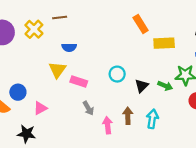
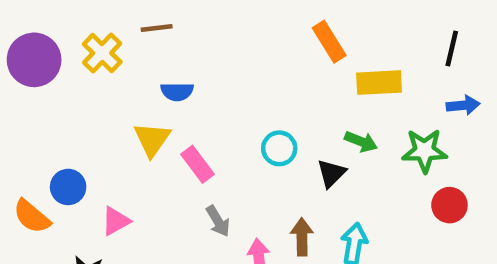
pink rectangle: (79, 82) -> (197, 164), turned 35
green arrow: (165, 86) -> (361, 142), moved

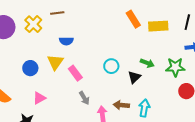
yellow rectangle: (379, 83) -> (158, 26), moved
blue circle: (68, 187) -> (30, 68), moved
brown arrow: (302, 237) -> (121, 105), turned -84

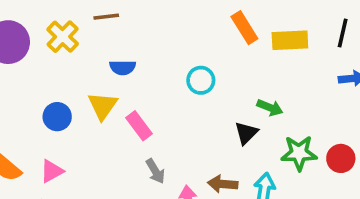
cyan circle: (111, 66) -> (201, 80), moved
green star: (175, 67) -> (299, 153), moved
pink triangle: (39, 98) -> (52, 171), moved

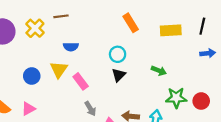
orange rectangle: (244, 28) -> (131, 23), moved
black triangle: (246, 133) -> (119, 75), moved

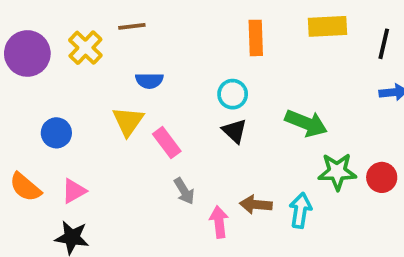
orange rectangle: (131, 23) -> (256, 38), turned 30
yellow rectangle: (171, 30) -> (327, 26), moved
green arrow: (159, 71) -> (306, 123), size x1.5
black triangle: (119, 75) -> (235, 131), turned -32
blue circle: (32, 76) -> (56, 133), moved

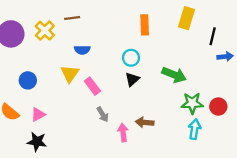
yellow rectangle: (327, 26) -> (187, 18), turned -70
black line: (384, 44) -> (213, 36), moved
black triangle: (235, 131) -> (132, 79), turned 35
cyan arrow: (300, 210) -> (194, 129), moved

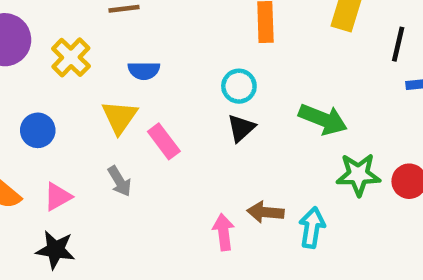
yellow cross: (45, 31) -> (71, 57), moved
gray arrow: (103, 114) -> (120, 181), moved
cyan arrow: (194, 129) -> (312, 228), moved

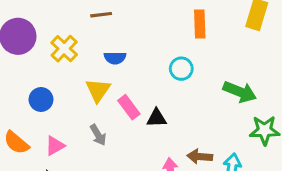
black triangle: (241, 128) -> (157, 118), moved, turned 40

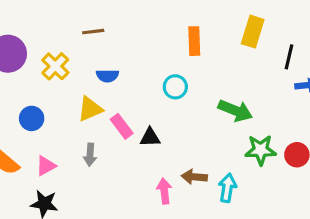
yellow triangle: (98, 90) -> (90, 109), turned 32
gray arrow: (98, 135) -> (90, 155), turned 35

